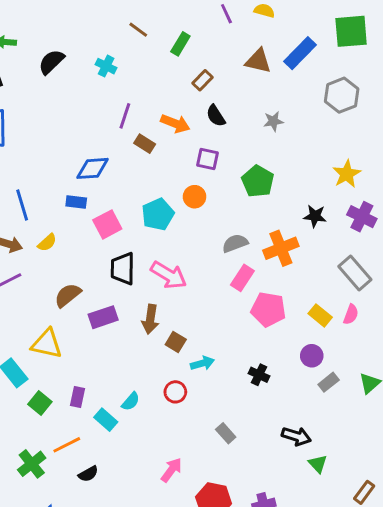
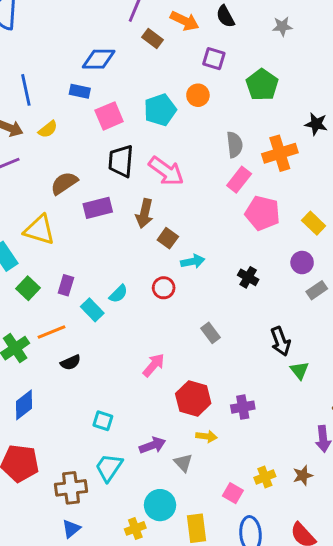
gray semicircle: (235, 243) -> (235, 145), turned 100
black arrow: (296, 436) -> (280, 341), turned 48

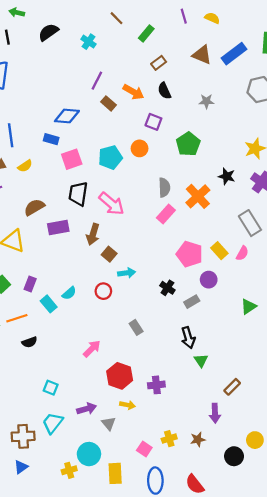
orange cross: (280, 153) -> (198, 196), turned -30
pink pentagon: (263, 213) -> (189, 254), moved
gray rectangle: (317, 290) -> (192, 302), moved

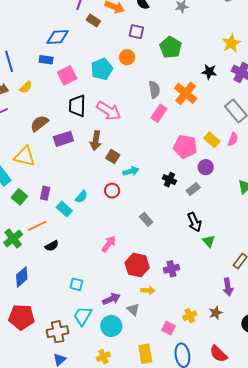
cyan circle: (89, 454) -> (111, 326), moved

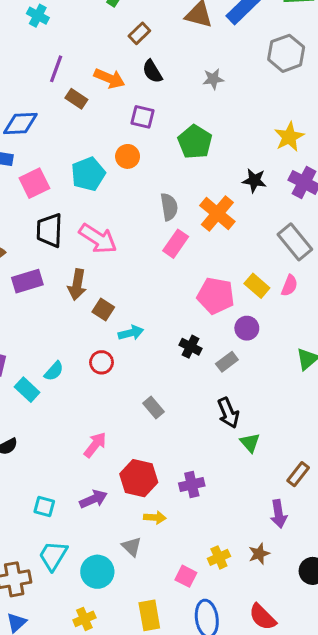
purple arrow: (111, 299) -> (93, 499), moved

